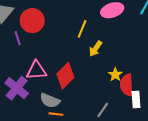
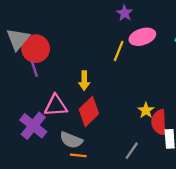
red circle: (32, 21) -> (36, 49), moved
yellow line: (82, 29) -> (119, 51), moved
yellow arrow: (96, 49) -> (84, 81), moved, turned -35

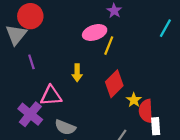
pink ellipse: (142, 37) -> (95, 32), moved
red circle: (36, 49) -> (30, 16), moved
red diamond: (89, 112) -> (114, 84), moved

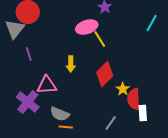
yellow line: (109, 46) -> (100, 39), turned -54

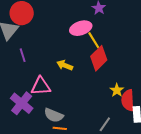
yellow arrow: (71, 64) -> (65, 65), turned 112
red diamond: (105, 74) -> (99, 58), moved

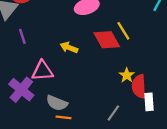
yellow line: (94, 40) -> (123, 31), moved
red diamond: (99, 58) -> (107, 40), turned -75

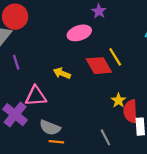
gray line: (113, 113) -> (105, 137), turned -63

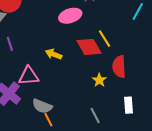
yellow star: (118, 100) -> (99, 80), moved
red semicircle: (130, 111) -> (119, 67), moved
orange line: (56, 142) -> (48, 120), turned 56

